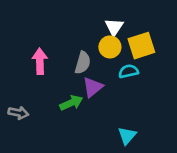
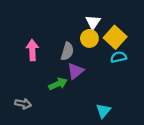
yellow square: (141, 46) -> (115, 37), turned -30
cyan semicircle: (129, 71) -> (119, 57), moved
gray arrow: (18, 113) -> (23, 104), moved

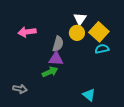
pink arrow: (32, 50) -> (27, 32), moved, turned -96
purple triangle: (75, 71) -> (56, 59), moved, turned 42
cyan triangle: (103, 111) -> (89, 95), turned -32

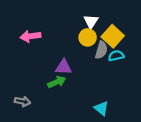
gray semicircle: (58, 44) -> (101, 50), moved

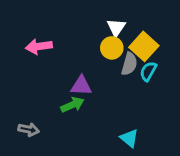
cyan semicircle: (116, 56) -> (148, 71), turned -49

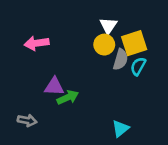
yellow square: (144, 46) -> (134, 43), turned 30
purple triangle: (81, 86) -> (54, 87), moved
cyan triangle: (129, 138) -> (121, 129), turned 42

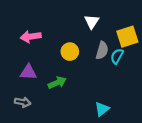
yellow square: (134, 43) -> (127, 37), moved
yellow circle: (104, 45) -> (70, 52), moved
purple triangle: (54, 87) -> (28, 72), moved

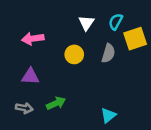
white triangle: (92, 22) -> (86, 23), moved
cyan semicircle: (117, 56) -> (116, 22), moved
green arrow: (57, 83) -> (56, 103), moved

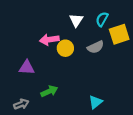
pink arrow: (33, 39) -> (49, 40), moved
gray semicircle: (108, 53) -> (96, 47), turned 49
gray arrow: (24, 108) -> (21, 104), moved, turned -32

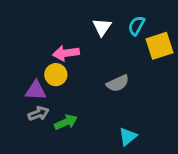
gray semicircle: (96, 47) -> (118, 83), moved
yellow circle: (65, 48) -> (56, 75), moved
gray arrow: (21, 104) -> (39, 114), moved

